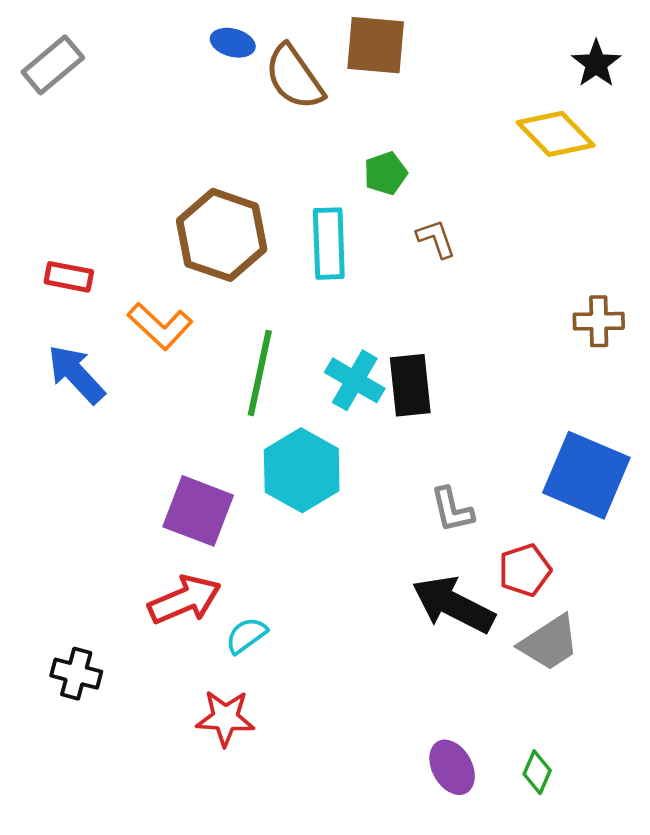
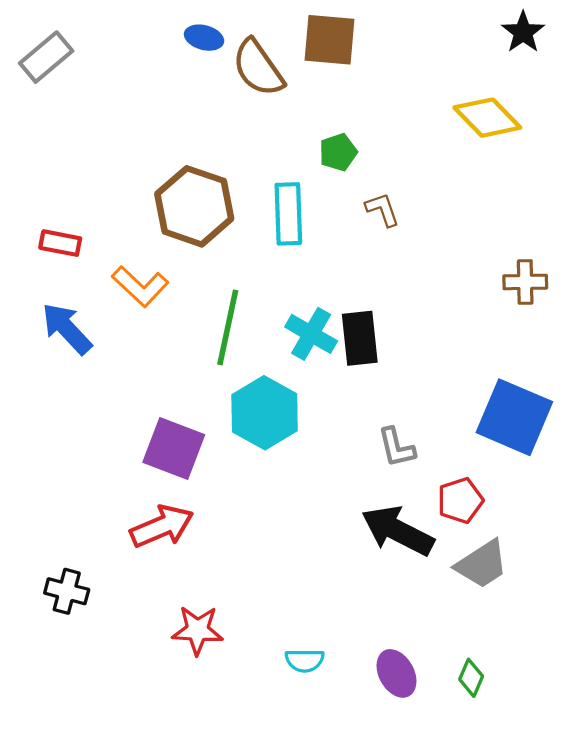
black star: (596, 64) -> (523, 32), moved
cyan semicircle: (246, 635) -> (305, 660), moved, turned -144

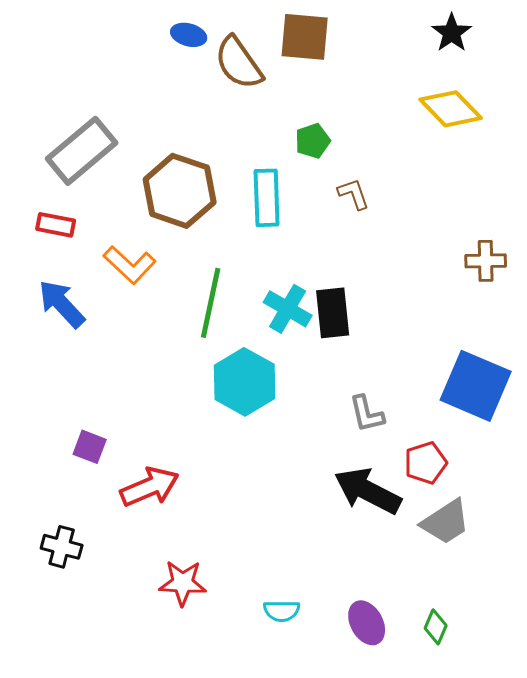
black star: (523, 32) -> (452, 33), moved
gray rectangle: (46, 57) -> (82, 151), moved, size x1.4
purple square: (174, 449) -> (90, 447), moved, size x0.6

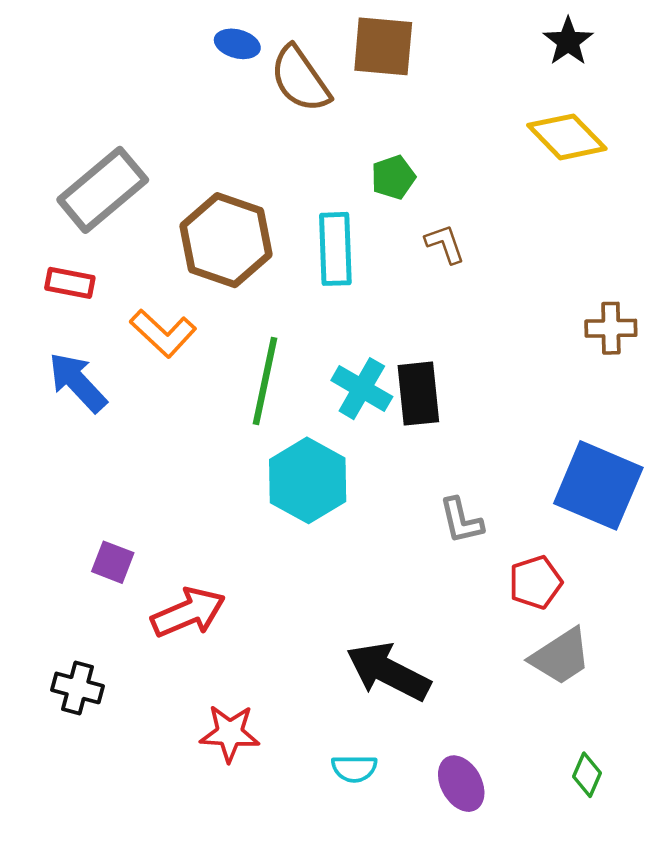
black arrow: (368, 491) -> (388, 672), moved
green diamond: (436, 627) -> (587, 775), moved

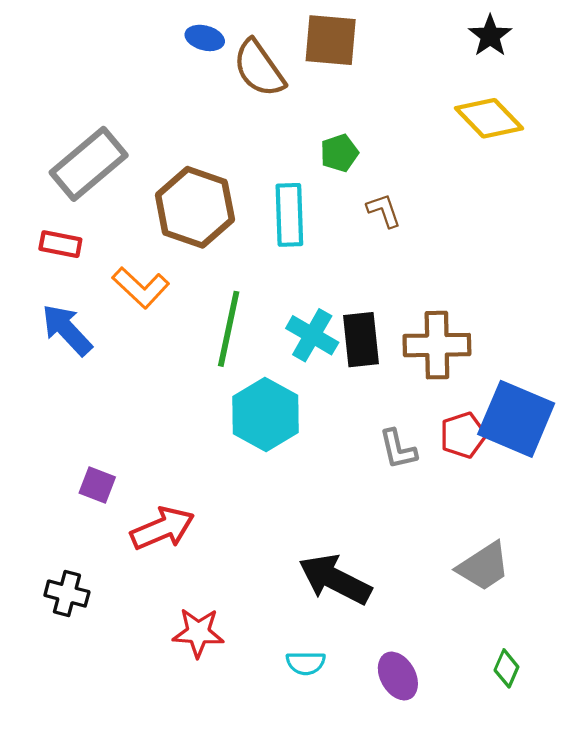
brown cross: (611, 328) -> (437, 345), moved, size x1.5
red pentagon: (535, 582) -> (463, 435), moved

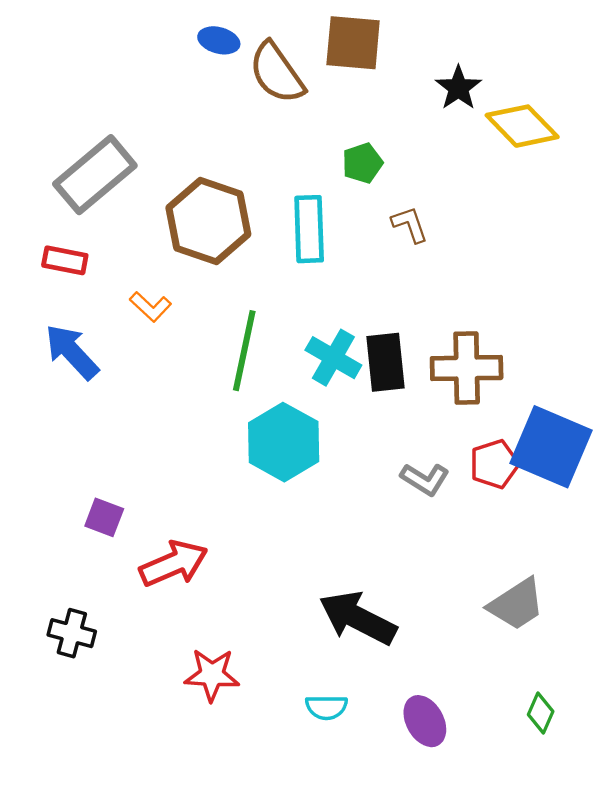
black star: (490, 36) -> (458, 88), moved
orange L-shape: (141, 288) -> (150, 307), size x0.7
gray L-shape: (398, 449) -> (425, 479), turned -45

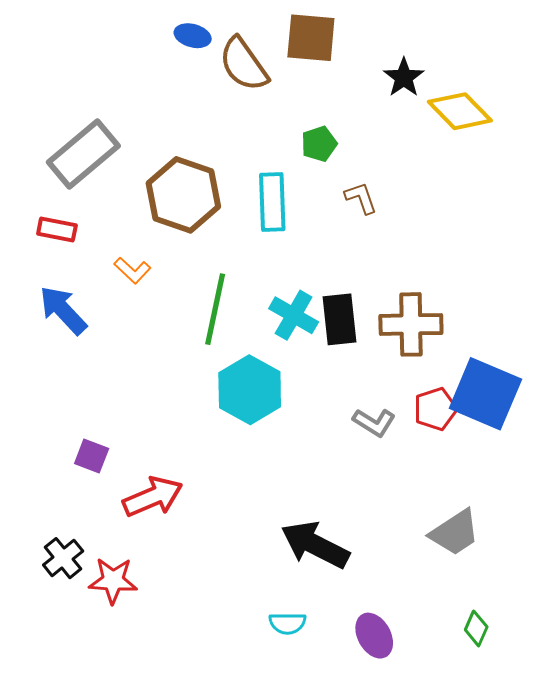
black cross: (72, 633) -> (63, 558), turned 36
red star: (212, 675) -> (113, 580), moved

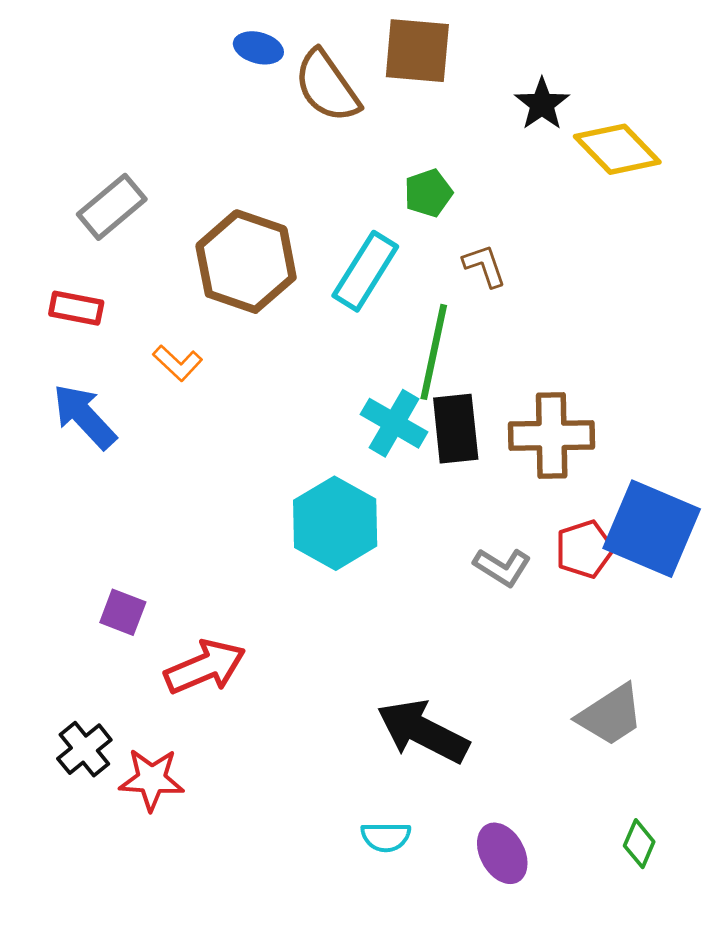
gray rectangle: (83, 154) -> (112, 207), size x0.7
cyan rectangle: (272, 202) -> (365, 271), turned 34
green line: (215, 309) -> (434, 352), moved

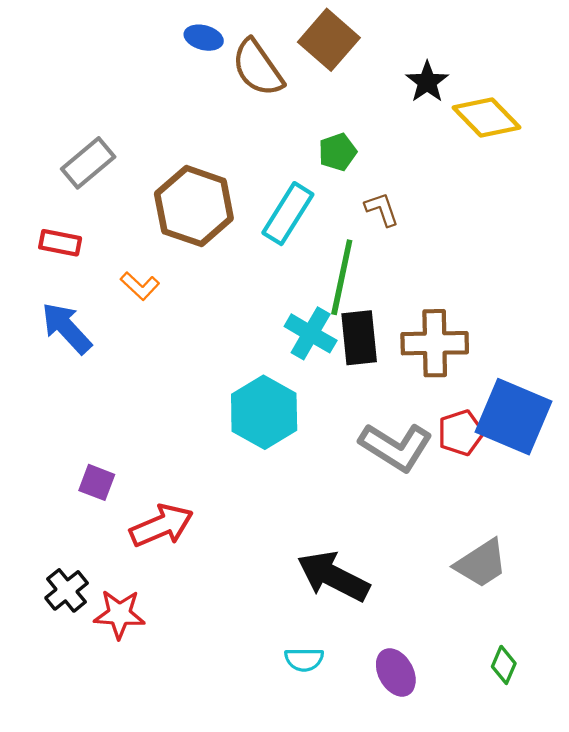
brown square: (417, 51) -> (329, 40), turned 36
gray L-shape: (502, 567) -> (396, 447), size x1.6

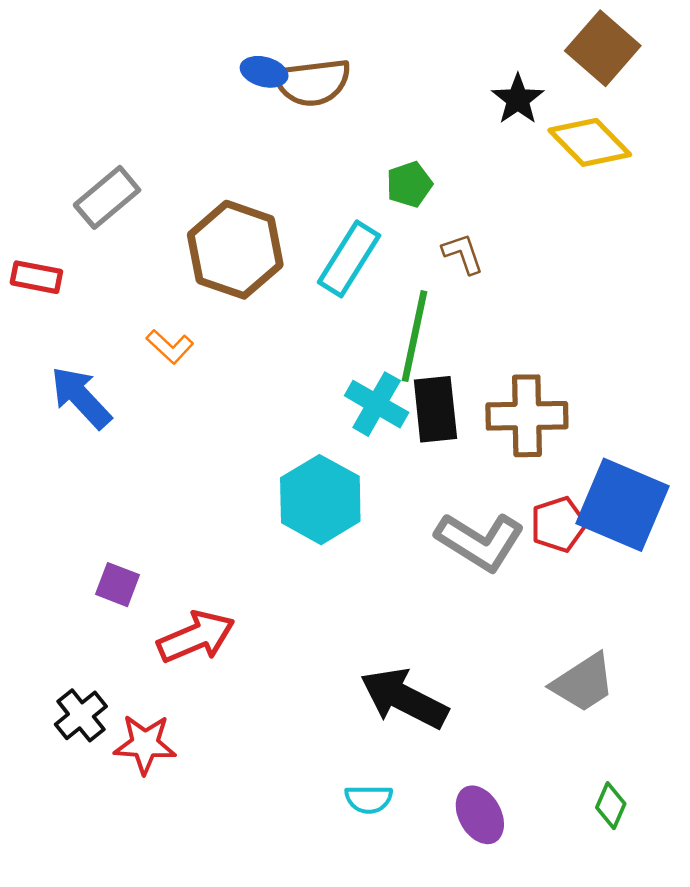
blue ellipse: (204, 38) -> (264, 72), moved
brown square: (329, 40) -> (603, 48), moved
brown semicircle: (258, 68) -> (312, 82), turned -62
red rectangle: (60, 243) -> (36, 277), moved

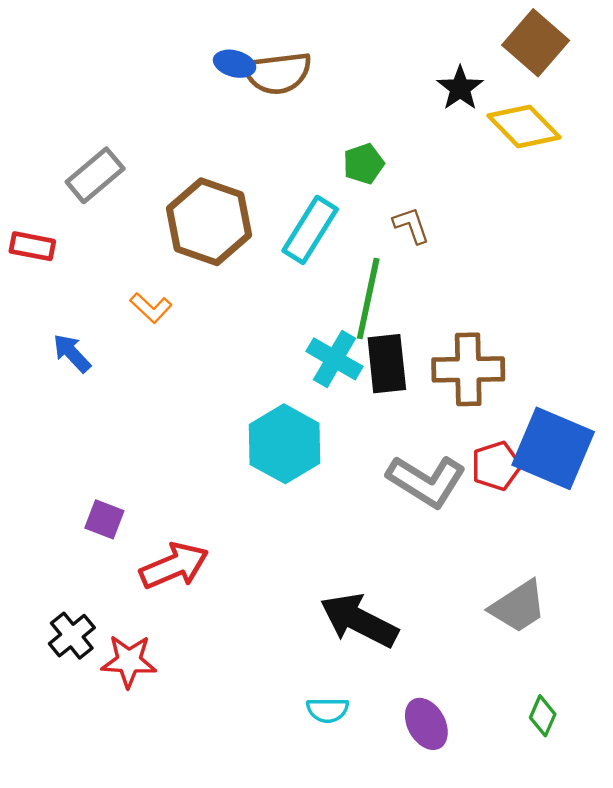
blue arrow: (81, 398) -> (72, 353), size x0.7

